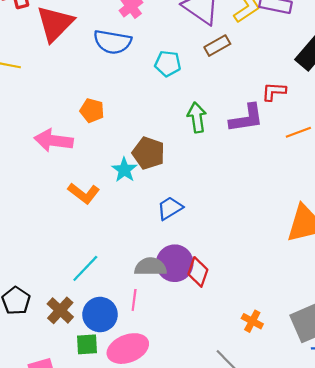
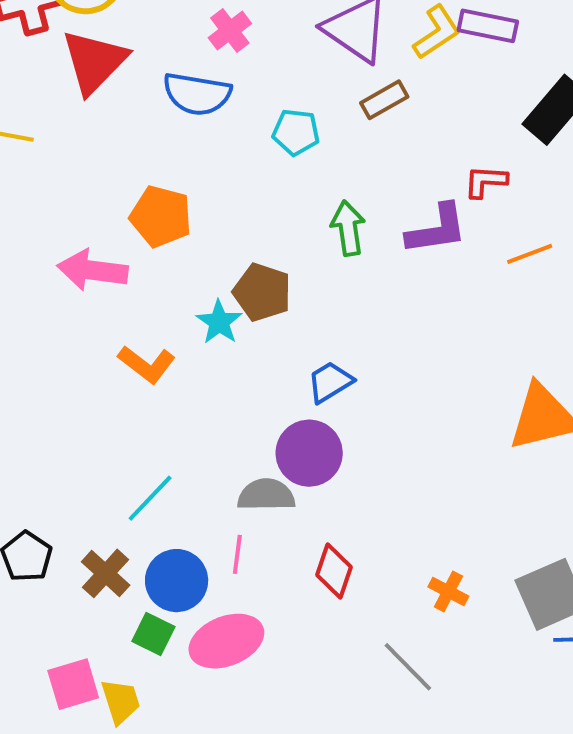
orange pentagon: (92, 110) -> (161, 216), size x1.4
blue trapezoid: (170, 208) -> (330, 382), moved
purple circle: (175, 263) -> (309, 453), moved
red diamond: (198, 272) -> (334, 571), moved
green square: (87, 344) -> (153, 634), turned 30

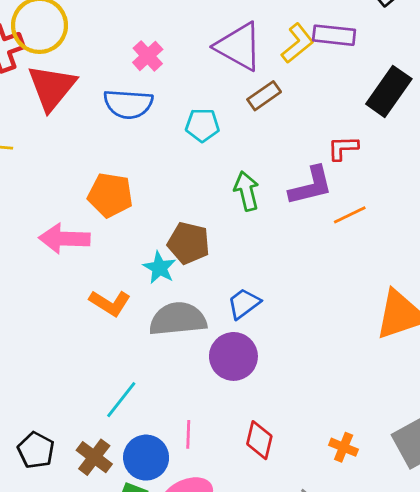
orange line: (530, 254) -> (350, 215), moved
gray semicircle: (266, 495) -> (178, 319), moved, size x1.4

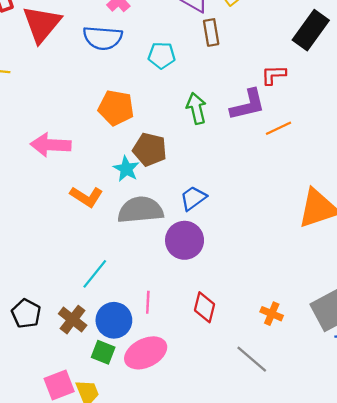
brown rectangle: (264, 96) -> (211, 32), turned -65
orange pentagon: (110, 195) -> (116, 108), moved

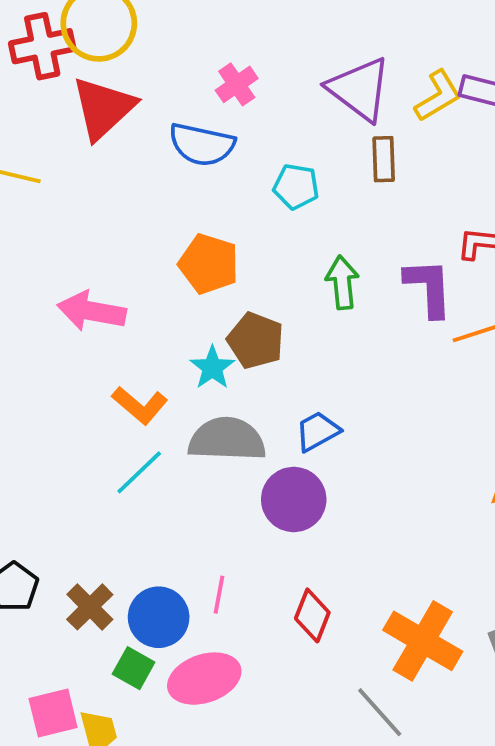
purple L-shape: (248, 105) -> (429, 288), turned -87
cyan line: (95, 274) -> (139, 472), moved
orange cross: (272, 314) -> (423, 641), size x2.0

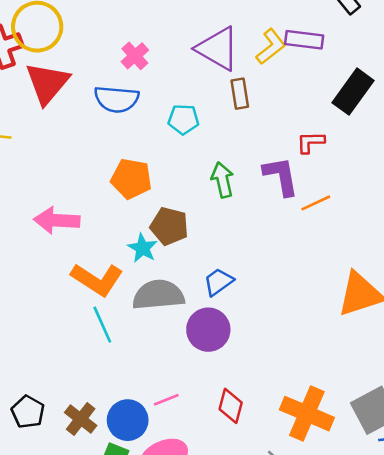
orange L-shape: (140, 405) -> (97, 279), size x1.4
cyan line: (139, 472) -> (102, 325), turned -63
pink line: (219, 595) -> (166, 400), turned 65

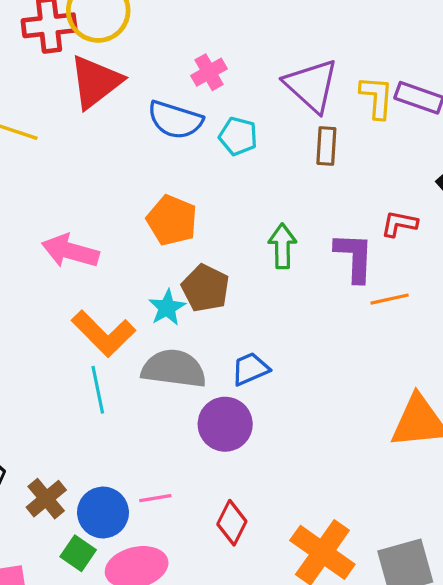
yellow L-shape: (271, 47) -> (377, 97), turned -60
cyan pentagon: (183, 119) -> (238, 136), moved

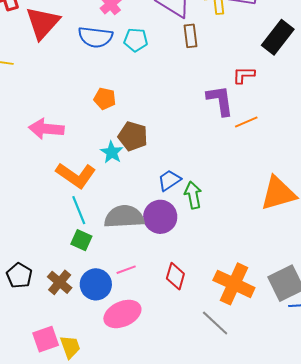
orange pentagon: (172, 220) -> (105, 99), size x0.7
green arrow: (282, 246) -> (193, 195), moved
gray semicircle: (174, 369) -> (124, 217), moved
green square: (78, 553) -> (81, 240), moved

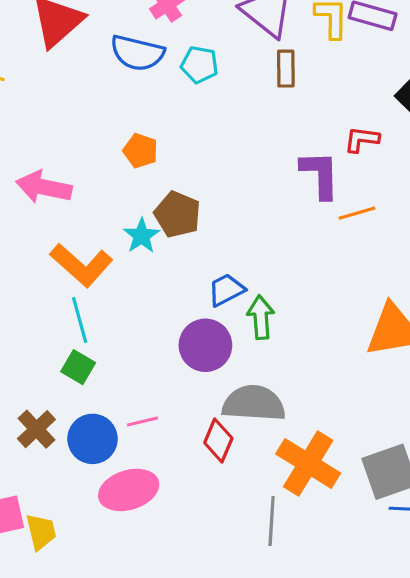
gray semicircle: (124, 217) -> (254, 403), moved
gray line: (215, 323) -> (272, 521), turned 44

